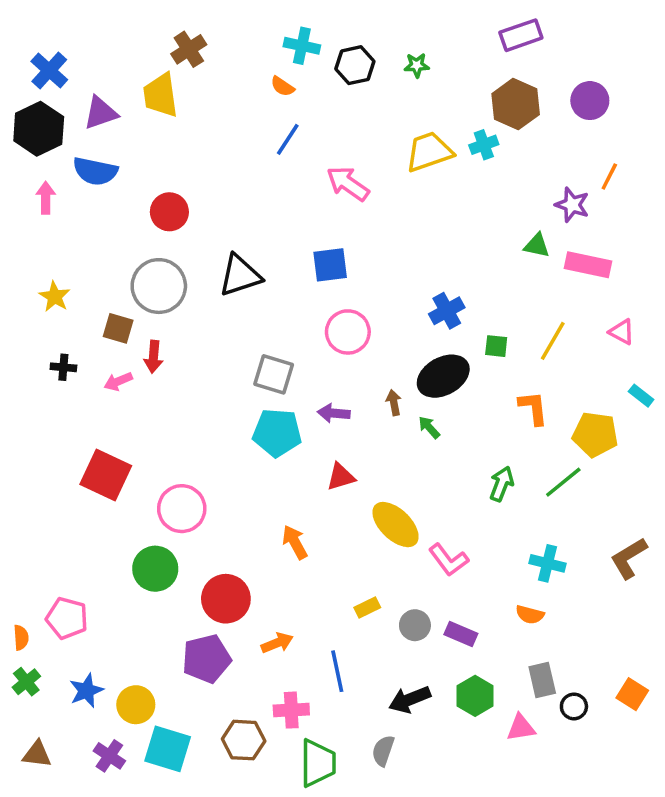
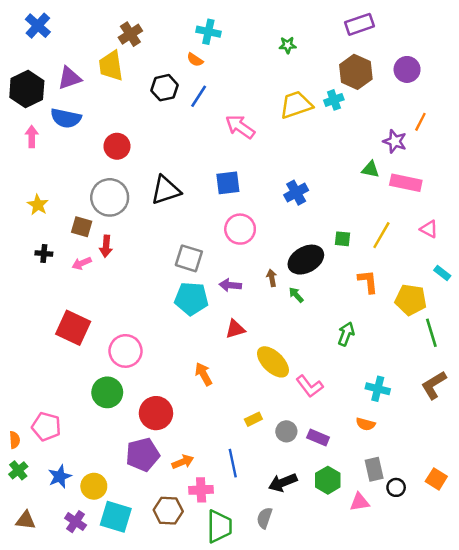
black hexagon: (355, 65) -> (165, 88), moved
blue cross: (49, 70) -> (38, 26), moved
blue cross: (447, 311) -> (296, 193), moved
green line: (563, 482) -> (431, 333), moved, turned -68
orange arrow: (277, 643) -> (183, 462), moved

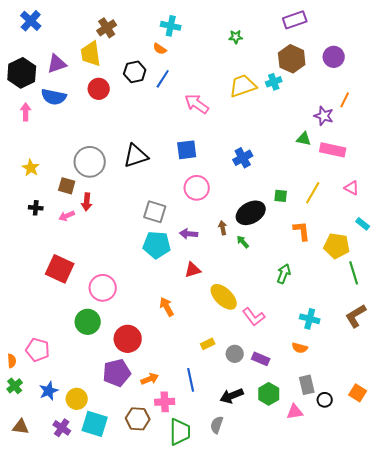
red circle: (117, 146) -> (99, 89), moved

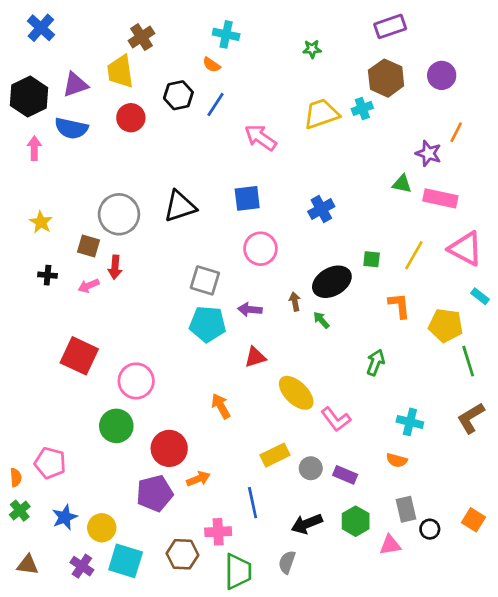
pink triangle: (352, 188) -> (465, 249), size x1.8
yellow rectangle: (208, 344) -> (275, 455), size x1.5
orange arrow: (150, 379) -> (198, 479), moved

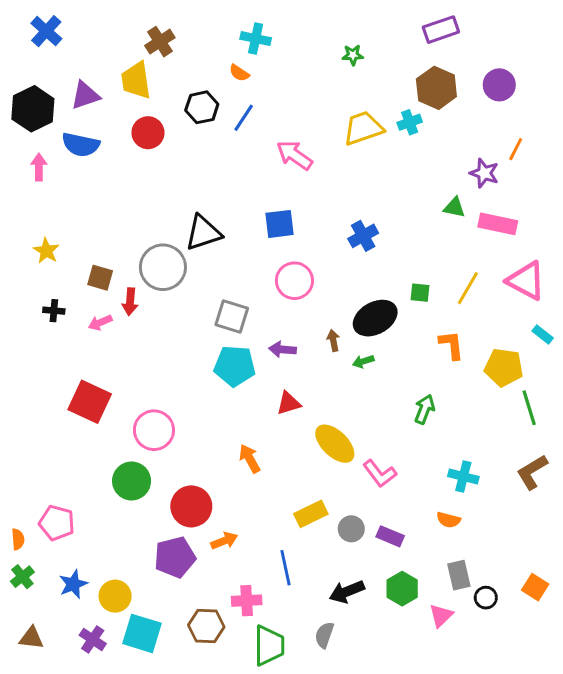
gray circle: (119, 214) -> (163, 267), moved
green arrow: (321, 320) -> (363, 361), turned -66
pink triangle: (390, 545) -> (441, 616), turned -35

